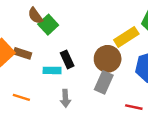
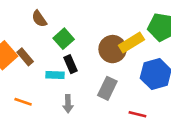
green square: (48, 25) -> (64, 39), moved
brown rectangle: (22, 53) -> (25, 57), turned 30
brown circle: (108, 59) -> (113, 49), moved

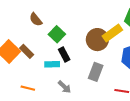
gray arrow: (68, 104) -> (64, 87), turned -40

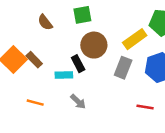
green square: (57, 34) -> (82, 15), moved, turned 35
brown circle: (97, 40) -> (94, 45), moved
gray rectangle: (96, 72) -> (123, 68), moved

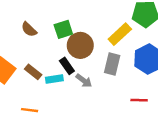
green square: (82, 15) -> (63, 29), moved
brown rectangle: (34, 60) -> (33, 72), moved
gray arrow: (78, 102) -> (84, 81), moved

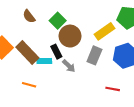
green square: (63, 29) -> (58, 21), turned -35
brown rectangle: (33, 72) -> (27, 52), size x1.6
orange line: (30, 110) -> (29, 85), moved

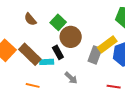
yellow rectangle: (105, 31) -> (107, 44), moved
gray arrow: (69, 66) -> (71, 78), moved

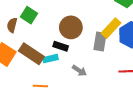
brown semicircle: (30, 19) -> (12, 25), moved, turned 64
green square: (58, 22) -> (29, 15), moved
black rectangle: (58, 52) -> (61, 46), turned -32

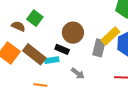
brown semicircle: (12, 25) -> (18, 26), turned 96

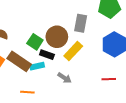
green square: (35, 18) -> (35, 42), moved
yellow rectangle: (110, 36) -> (73, 51), moved
gray rectangle: (99, 48) -> (81, 23), moved

